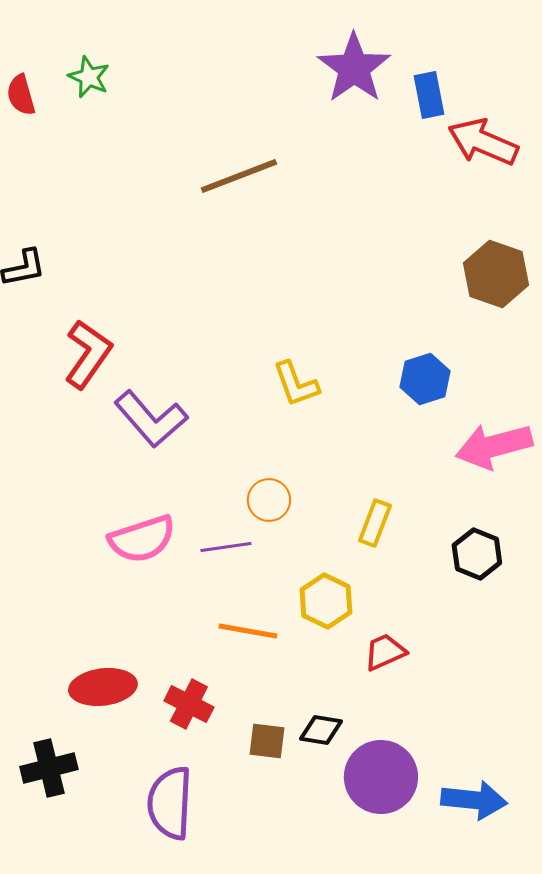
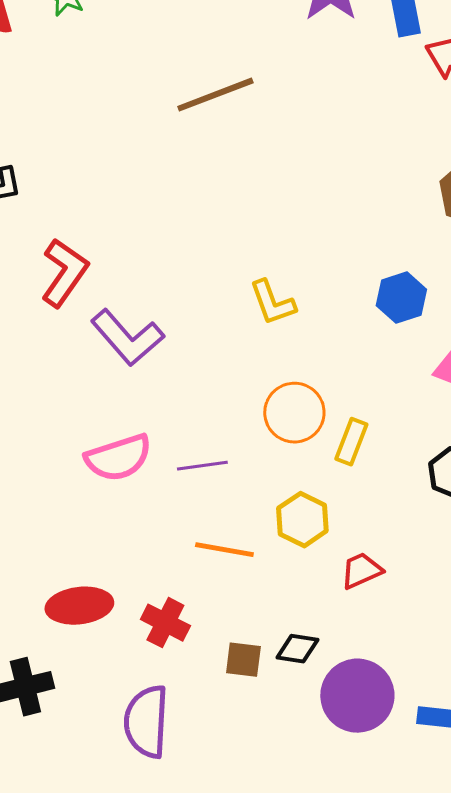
orange circle: (269, 500) -> (294, 413), moved, size x1.4

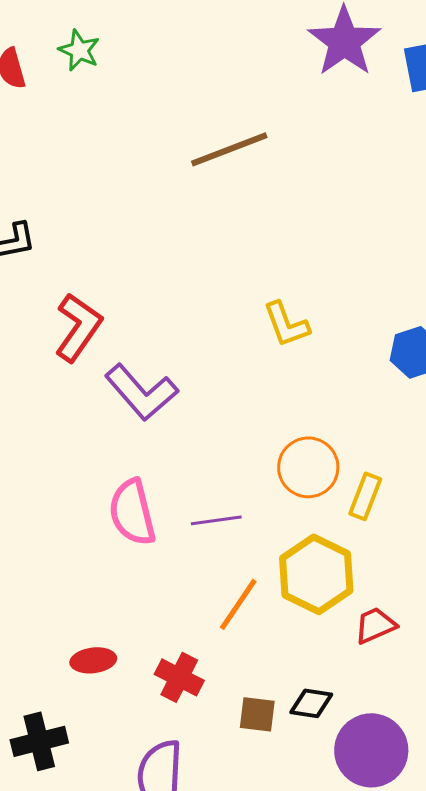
yellow L-shape: (272, 303) -> (286, 324), moved
pink semicircle: (118, 458) -> (132, 512), turned 94
yellow hexagon: (302, 520) -> (316, 574), size x1.4
orange line: (224, 550) -> (238, 604), turned -66
red ellipse: (79, 606) -> (93, 660), size x0.7

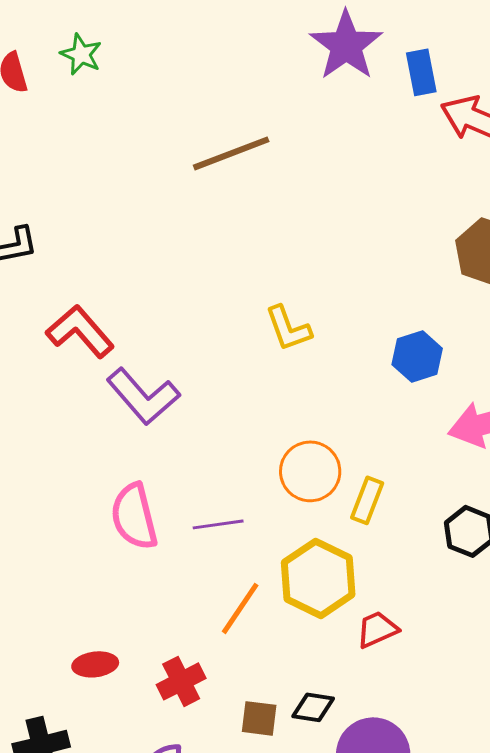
red L-shape: (78, 327) -> (80, 331), turned -76
red cross: (179, 677) -> (181, 681), turned 36

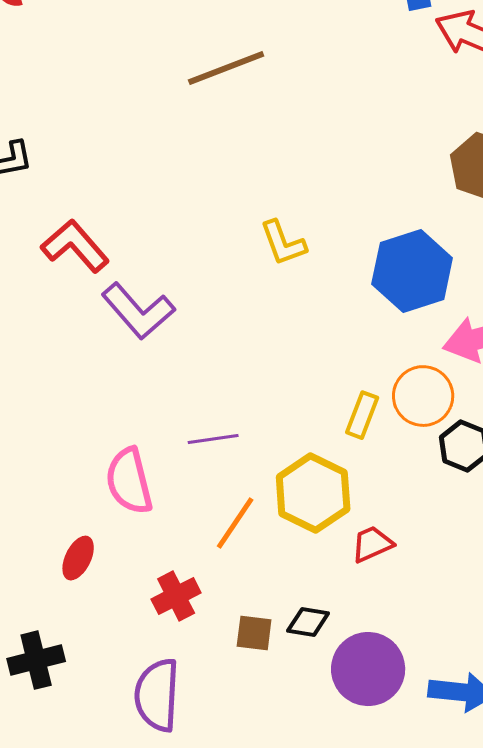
blue hexagon: (417, 356) -> (412, 271), size x1.6
orange circle: (310, 471) -> (423, 396), moved
pink semicircle: (134, 516) -> (129, 481), moved
red ellipse: (95, 664) -> (78, 558), moved, turned -57

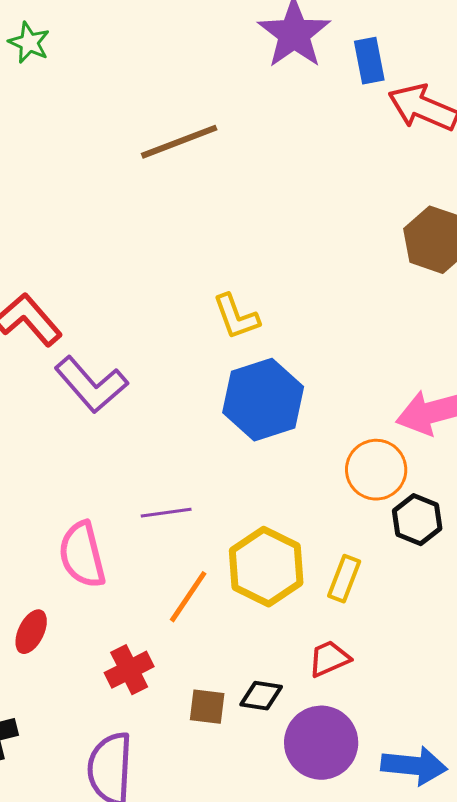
blue hexagon: (412, 271) -> (263, 400), moved
yellow rectangle: (362, 415) -> (344, 579), moved
red trapezoid: (372, 544) -> (329, 659), moved

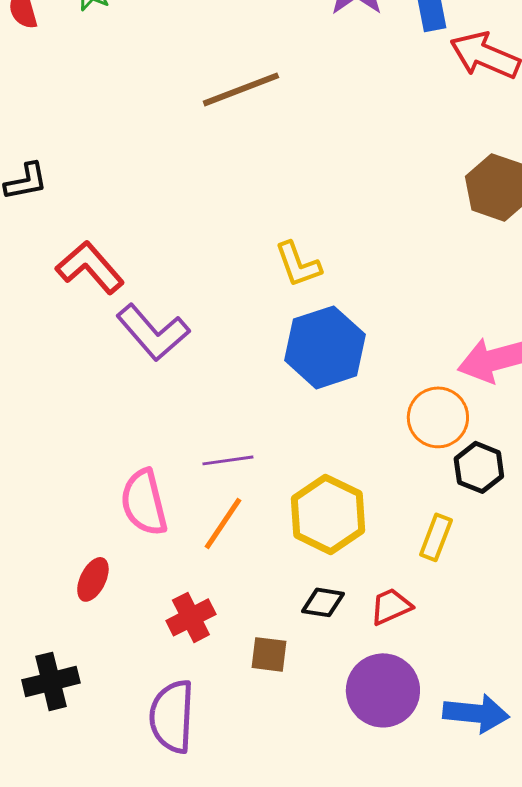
yellow rectangle: (344, 579) -> (436, 537), moved
orange line: (188, 597) -> (223, 523), moved
black diamond: (261, 696) -> (323, 602), moved

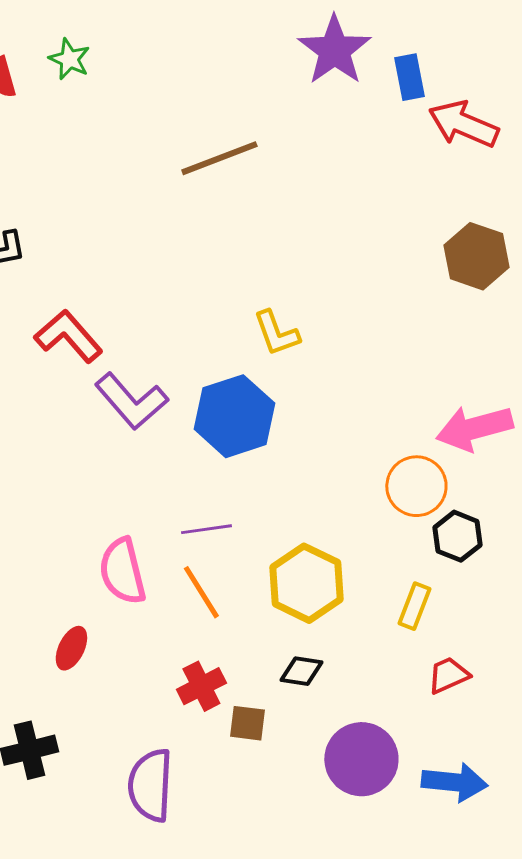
blue hexagon: (325, 347) -> (234, 416), moved
orange line: (223, 523) -> (201, 592), turned -66
red trapezoid: (391, 606) -> (448, 675), moved
red cross: (191, 617) -> (201, 686), moved

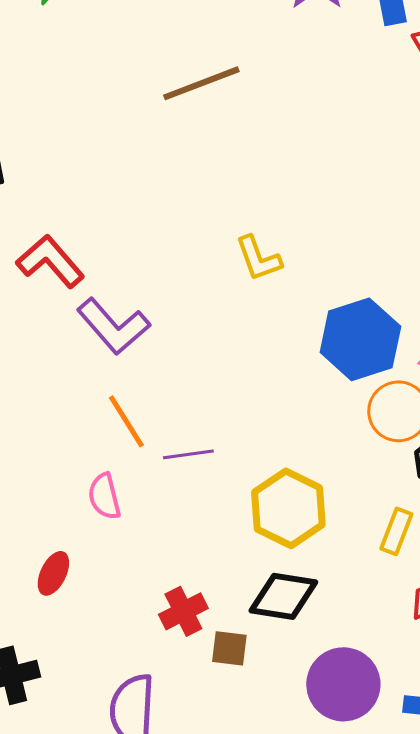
blue hexagon: (234, 416) -> (360, 339), moved
pink semicircle: (122, 571) -> (104, 496), size x0.7
orange line: (201, 592) -> (126, 421), moved
black diamond: (301, 671) -> (283, 596), size x1.6

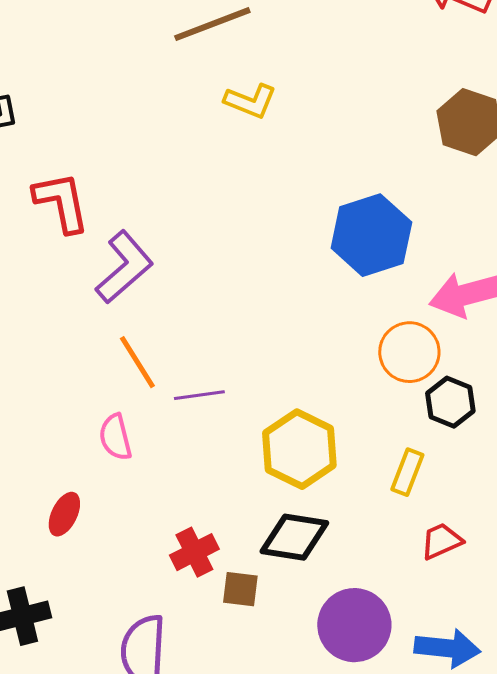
yellow L-shape: (258, 258) -> (250, 101), moved, turned -48
red L-shape: (50, 261) -> (61, 202), turned 30
purple L-shape: (113, 326) -> (124, 267), turned -90
blue hexagon: (360, 339) -> (371, 235), moved

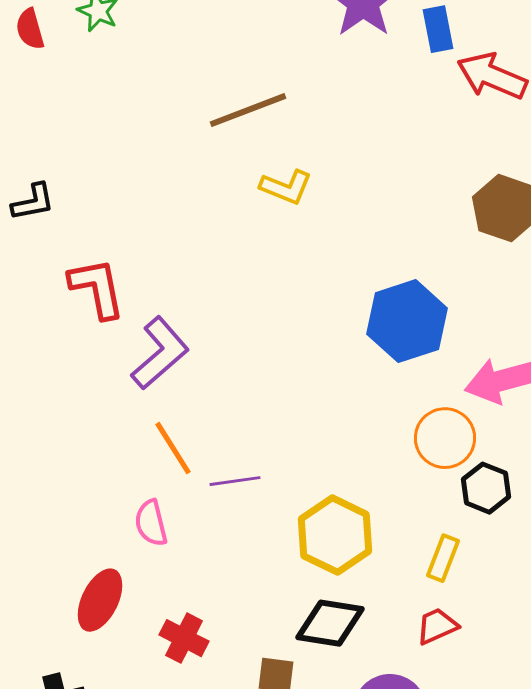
red ellipse: (64, 514) -> (100, 600), size x1.4
red trapezoid: (441, 541) -> (437, 626), moved
red cross: (194, 552) -> (184, 638), moved, turned -36

